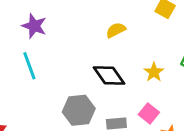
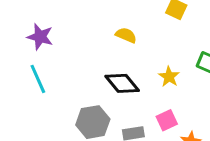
yellow semicircle: (116, 30) -> (126, 35), turned 54
pink square: (149, 113) -> (167, 120), turned 30

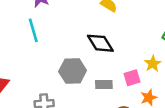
yellow star: (169, 77) -> (153, 64), moved

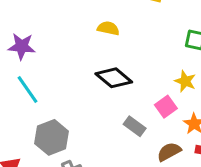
gray hexagon: (73, 71) -> (52, 137), moved
gray rectangle: (104, 84) -> (135, 126), turned 56

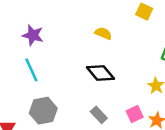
pink square: (166, 107) -> (135, 114), moved
gray rectangle: (135, 126) -> (99, 115), moved

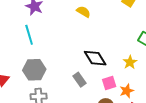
yellow semicircle: (103, 33) -> (83, 12), moved
black diamond: (100, 73) -> (95, 58), moved

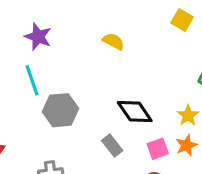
gray hexagon: (34, 70) -> (60, 110), moved
orange star: (127, 91) -> (187, 145), moved

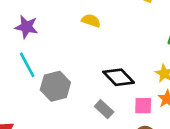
pink square: (158, 149) -> (143, 106), turned 30

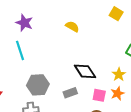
gray hexagon: (55, 86) -> (38, 85), moved
gray rectangle: (104, 109) -> (70, 93), turned -72

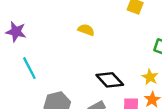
purple star: (24, 23) -> (16, 32), moved

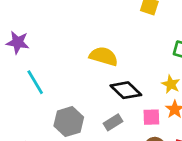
yellow semicircle: (86, 30) -> (104, 56), moved, size x1.5

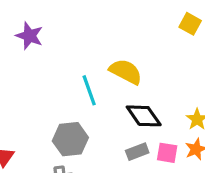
cyan line: (35, 82) -> (89, 90), moved
gray rectangle: (113, 122) -> (137, 152), moved

